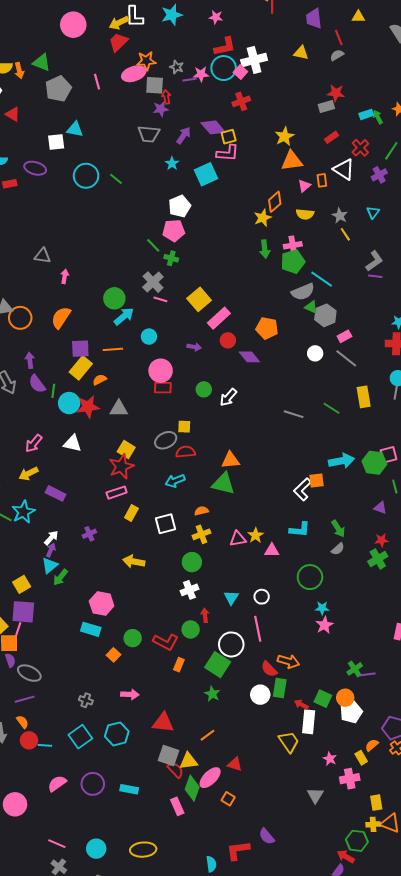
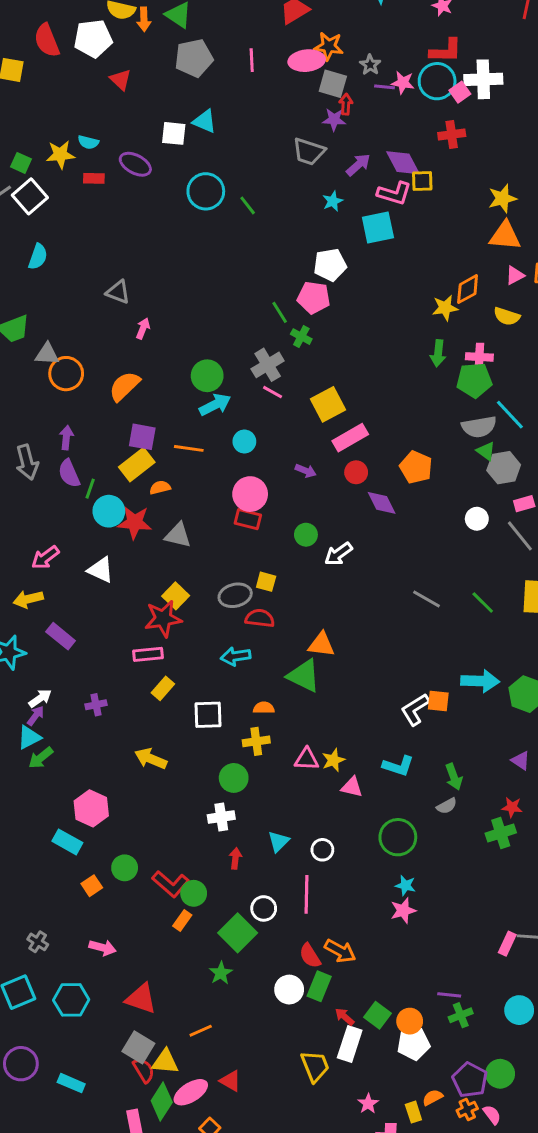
pink L-shape: (228, 153) -> (394, 193), moved
green circle: (191, 629) -> (194, 893), moved
white circle: (231, 644) -> (264, 908), size x0.7
green cross: (355, 669) -> (461, 1015), moved

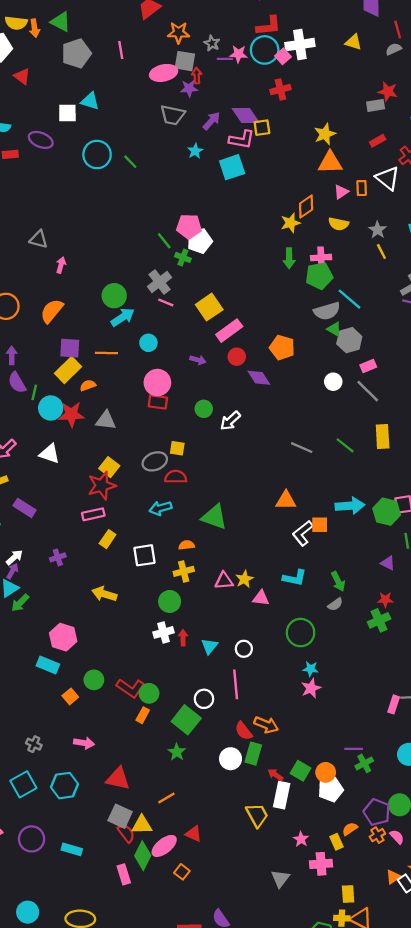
pink ellipse: (307, 61) -> (164, 73), moved
white pentagon: (330, 265) -> (200, 241), moved
orange triangle: (321, 645) -> (286, 500), moved
red arrow: (235, 858) -> (183, 638), moved

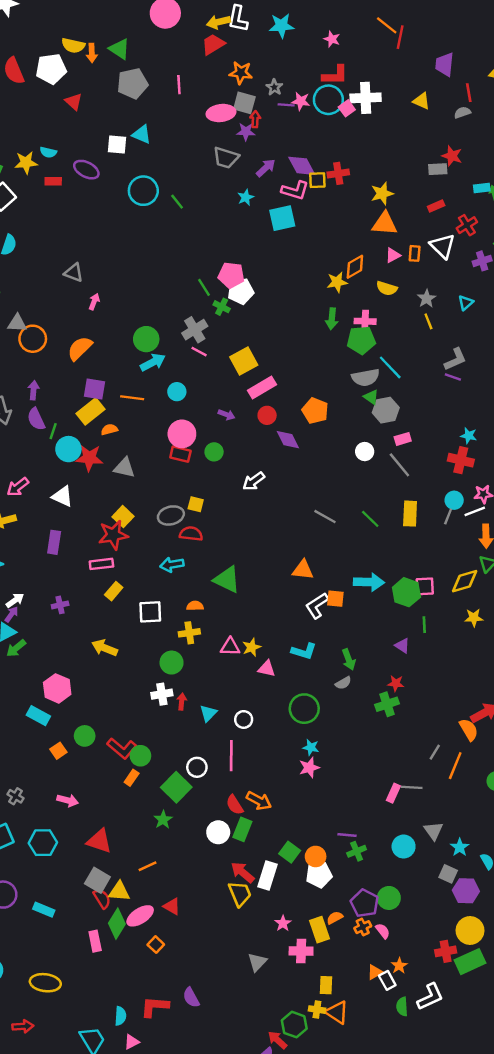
red cross: (280, 90) -> (338, 173), moved
green circle: (204, 409) -> (214, 452), moved
purple rectangle: (25, 508) -> (54, 542), moved, turned 60
red arrow: (275, 775) -> (243, 872), moved, size x1.5
yellow rectangle: (336, 842) -> (319, 930), size x1.5

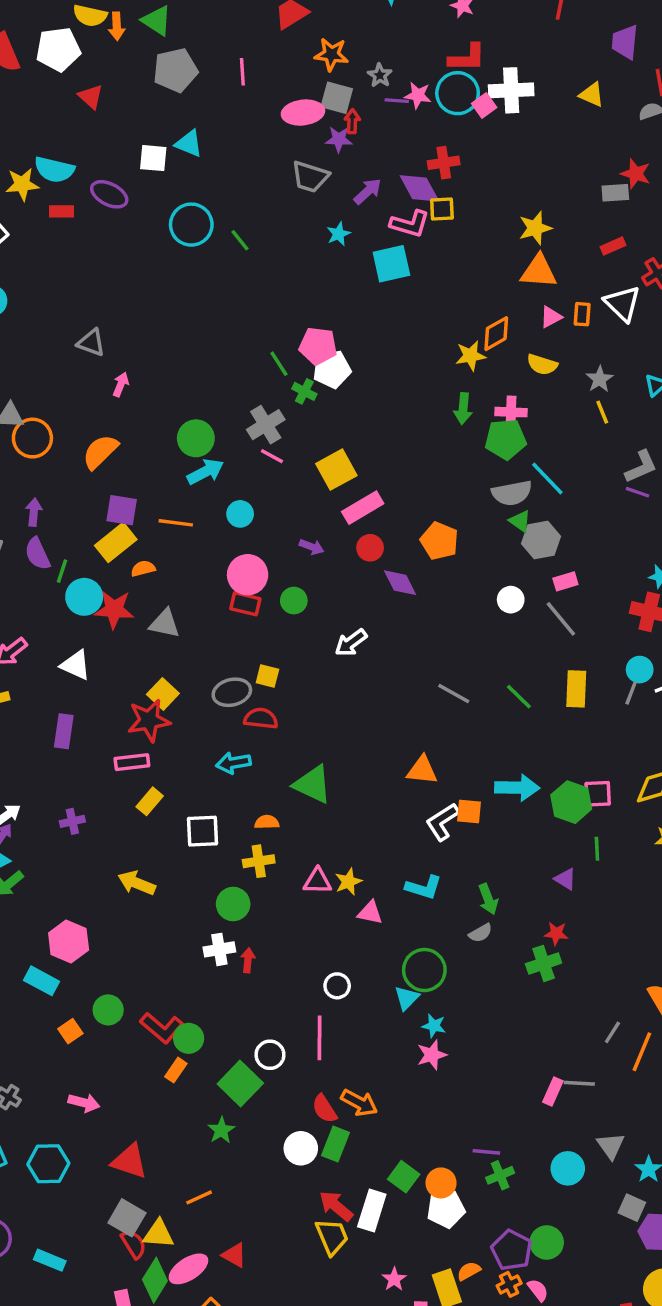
cyan semicircle: (48, 152) -> (54, 170), size x1.6
red cross: (338, 173) -> (444, 163), moved
cyan triangle: (208, 713) -> (407, 998), moved

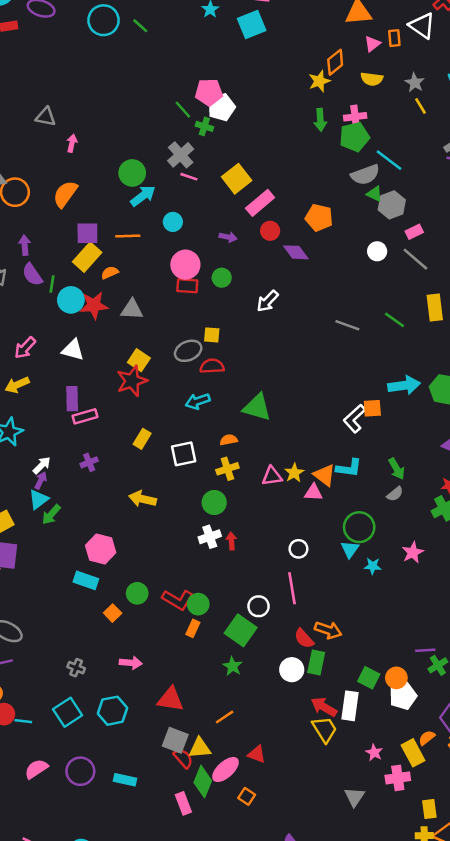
pink rectangle: (132, 762) -> (85, 416), moved
orange triangle: (422, 770) -> (324, 475), moved, turned 40
pink star: (432, 1055) -> (413, 552), moved

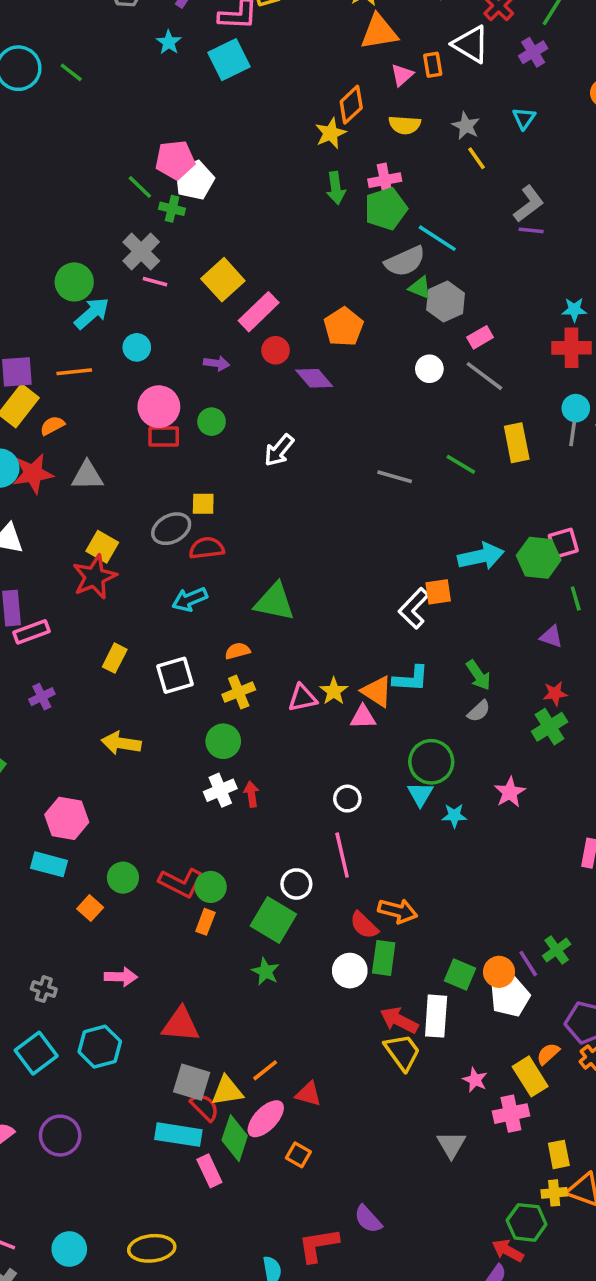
orange pentagon: (319, 218) -> (344, 327), turned 30
purple line: (425, 650) -> (528, 964), moved, turned 66
orange line: (225, 717) -> (265, 1070), moved
cyan rectangle: (125, 780) -> (178, 1135), moved, size x1.4

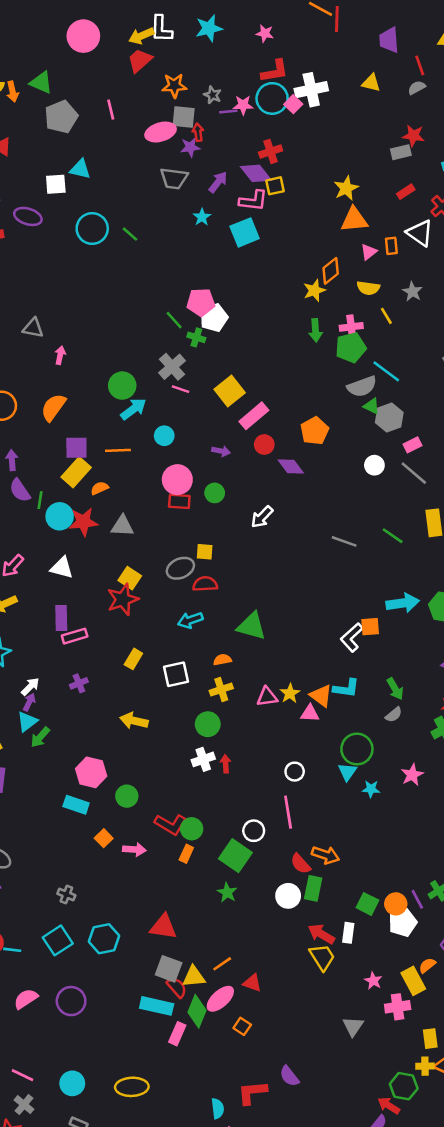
yellow line: (476, 158) -> (386, 316), moved
green circle: (123, 878) -> (127, 796), moved
pink arrow: (121, 977) -> (134, 850), moved
white rectangle: (436, 1016) -> (348, 933), size x0.7
pink rectangle: (209, 1171) -> (177, 1034), turned 45

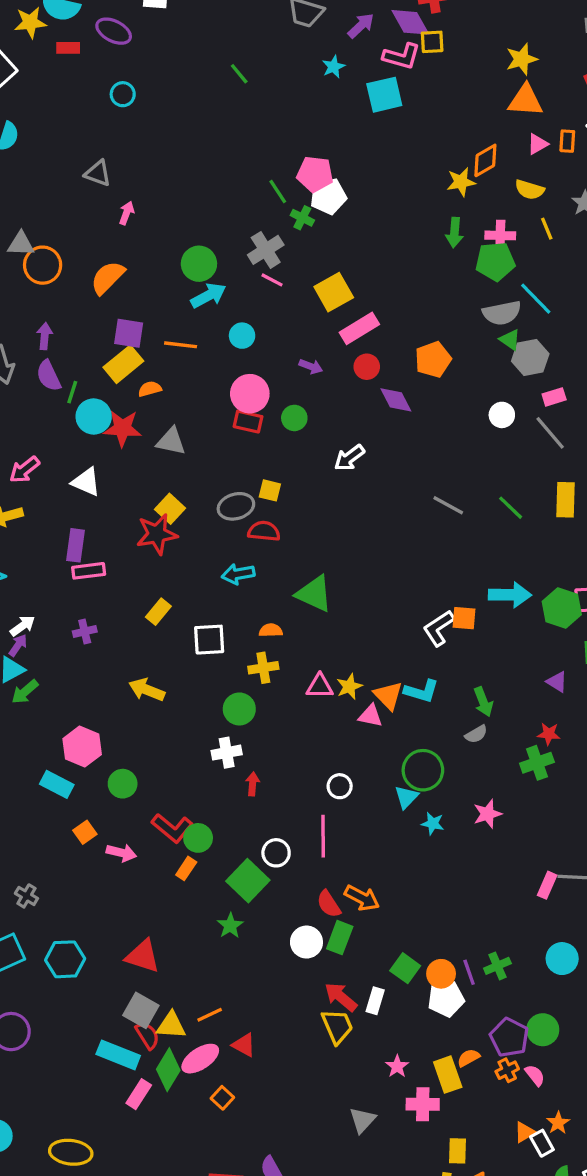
cyan circle: (92, 229) -> (123, 94), moved, size x0.6
red arrow: (226, 764) -> (253, 784), moved

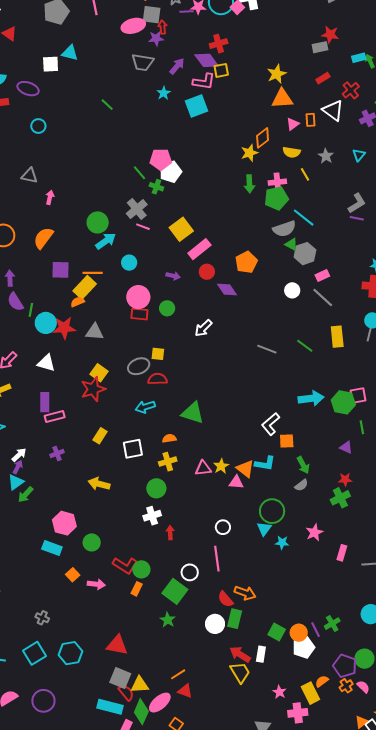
yellow rectangle: (123, 364) -> (85, 287), moved
orange square: (464, 618) -> (287, 441), moved
pink rectangle: (547, 885) -> (342, 553), moved
orange line: (210, 1015) -> (178, 674), moved

